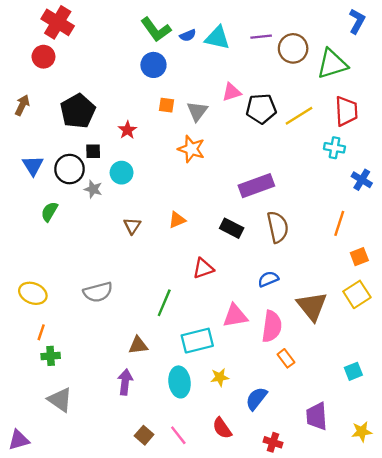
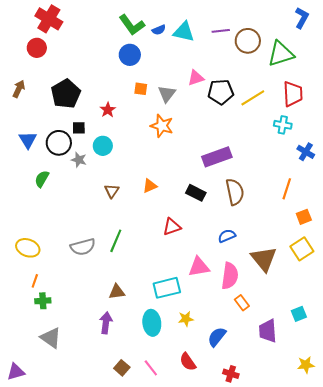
green line: (164, 303) -> (116, 241), moved
purple trapezoid: (317, 416) -> (268, 331), moved

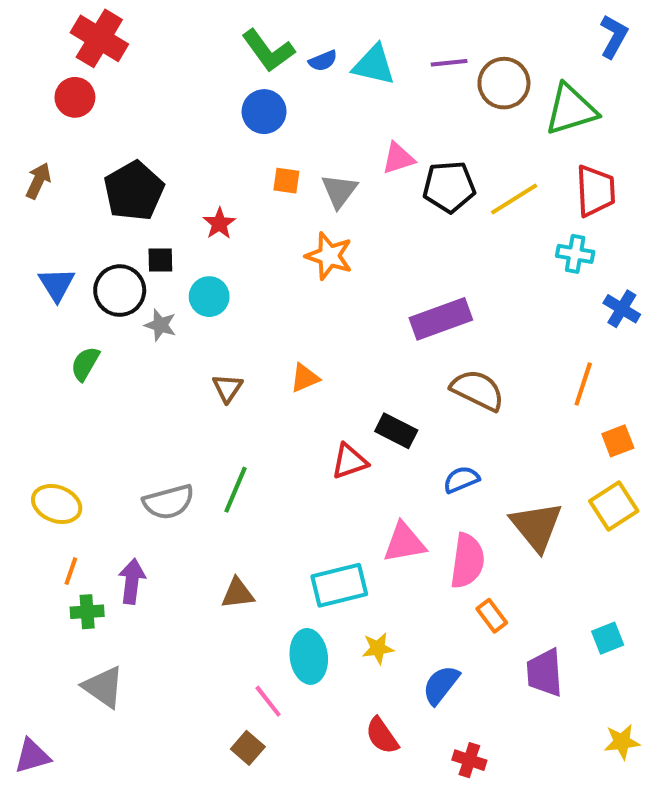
brown semicircle: (235, 192) -> (478, 390), turned -52
black rectangle: (196, 193) -> (396, 431), moved
purple arrow: (106, 323) -> (132, 581), moved
pink line: (151, 368) -> (268, 701), moved

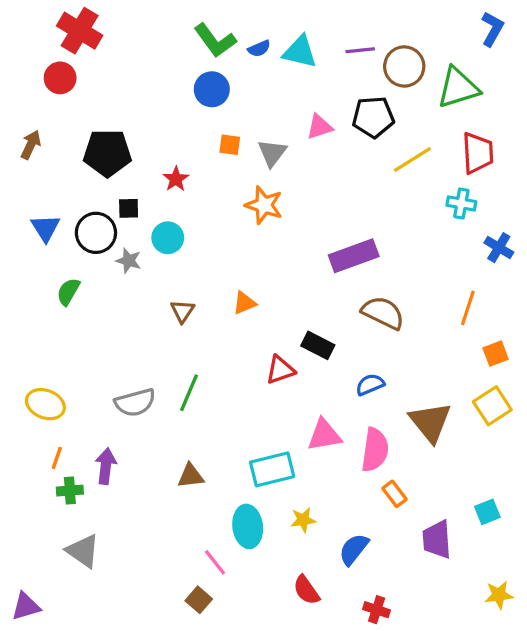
black pentagon: (449, 187) -> (373, 117), moved
black pentagon: (134, 191) -> (107, 153), turned 30

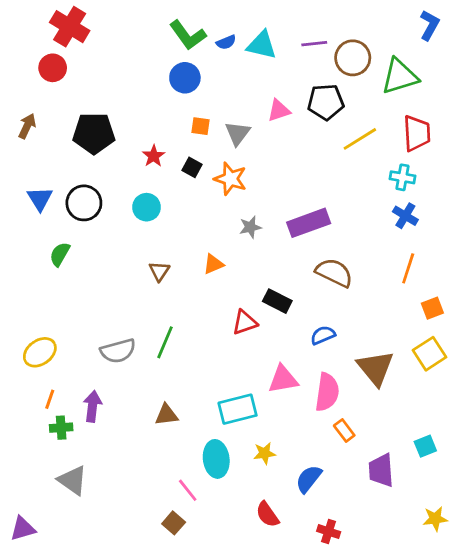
black square: (129, 208) -> (192, 167), moved, turned 30
blue cross: (499, 248) -> (405, 216), moved
gray star: (129, 261) -> (250, 227), moved, turned -30
yellow ellipse: (45, 404) -> (40, 352), turned -56

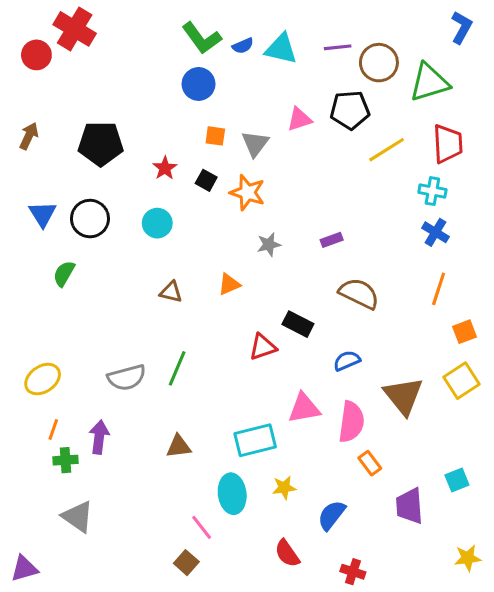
red circle: (53, 68) -> (36, 55), moved
purple rectangle: (309, 223) -> (332, 240), size x0.5
brown triangle: (159, 271) -> (171, 292), turned -50

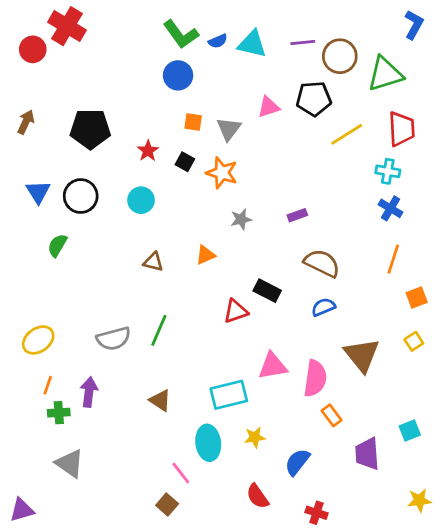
blue semicircle: (347, 361) -> (323, 307), moved
yellow square: (461, 381) -> (414, 341), size x0.6
brown triangle: (179, 446) -> (160, 400), turned 40

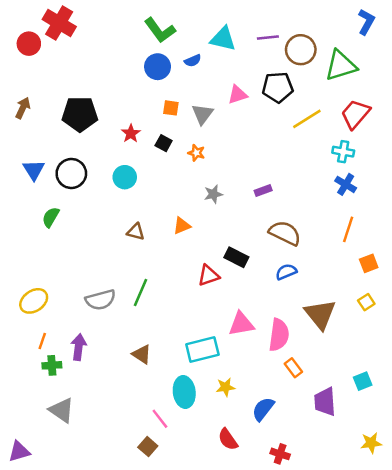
blue semicircle: (218, 41) -> (193, 61), moved
red trapezoid: (401, 129) -> (355, 114), turned -136
orange star: (222, 173) -> (196, 153), size x0.6

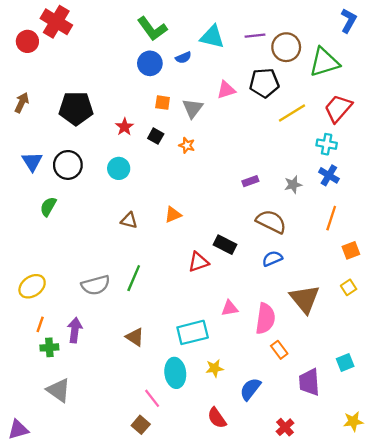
gray star: (213, 194) -> (293, 185), moved
pink triangle: (241, 324) -> (230, 308), size x0.7
red cross: (280, 454) -> (285, 427), moved, turned 30

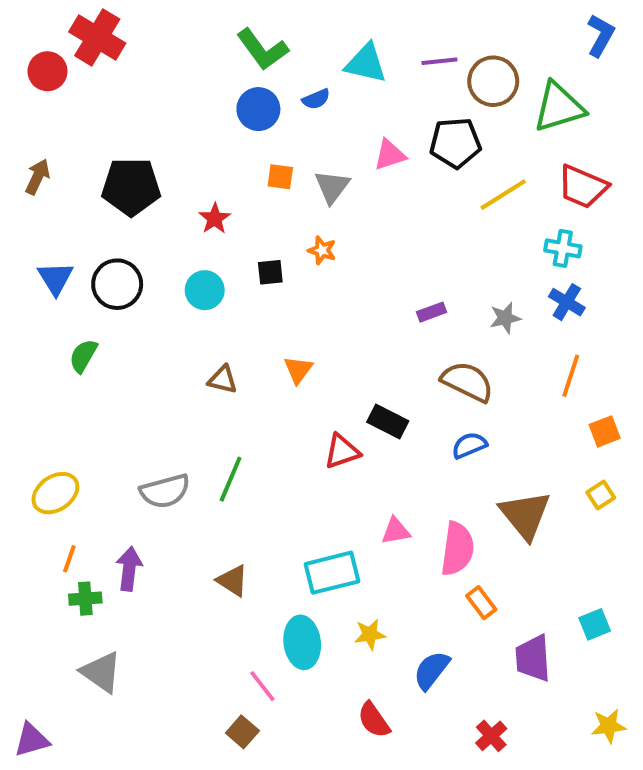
red trapezoid: (338, 108) -> (583, 187), turned -108
black square: (156, 136) -> (270, 272), moved, turned -35
orange triangle: (173, 215) -> (298, 370), turned -30

